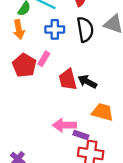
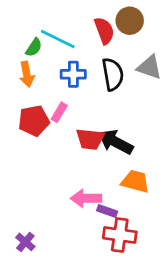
red pentagon: (24, 65) -> (34, 121), turned 30
red trapezoid: (68, 79) -> (90, 139), turned -70
black arrow: (87, 82) -> (116, 142), size x1.4

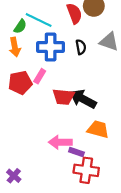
blue cross: (73, 74) -> (51, 47), size x1.4
black semicircle: (113, 74) -> (81, 47), size x0.6

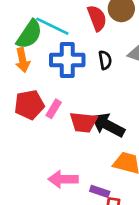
green semicircle: (20, 26) -> (29, 34), size x1.6
pink rectangle: (40, 76) -> (54, 109), moved
pink arrow: (60, 142) -> (63, 179), moved

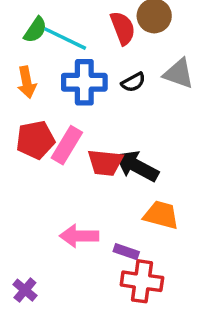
green semicircle: (29, 34) -> (35, 30), moved, size x0.7
black semicircle: (105, 60) -> (133, 82), turned 72
pink rectangle: (54, 109) -> (67, 145), size x1.5

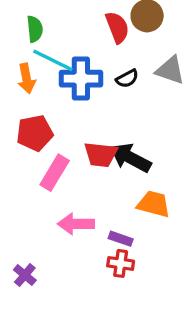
green semicircle: (35, 30) -> (35, 29), turned -40
cyan line: (65, 39) -> (53, 60), moved
pink rectangle: (67, 145) -> (55, 173), moved
red cross: (142, 281) -> (121, 263), moved, size x0.7

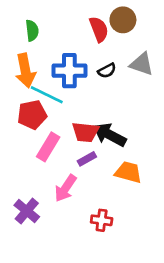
cyan line: (53, 60) -> (47, 95), moved
orange arrow: (26, 79) -> (25, 71), size x1.4
pink arrow: (76, 224) -> (65, 188), turned -56
purple rectangle: (121, 239) -> (87, 159), moved, turned -48
purple cross: (25, 275) -> (27, 211), moved, size x1.4

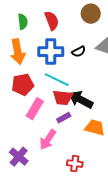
red semicircle: (99, 29) -> (52, 21), moved
cyan line: (47, 95) -> (57, 80), moved

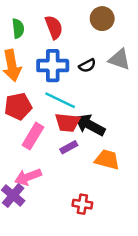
pink arrow: (48, 140) -> (28, 177), moved, turned 35

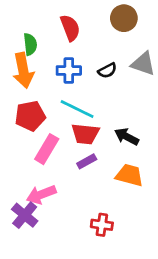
green semicircle: (18, 28) -> (30, 44), moved
blue cross: (53, 66) -> (69, 71), size x0.7
black arrow: (90, 125) -> (127, 137), moved, size x0.7

